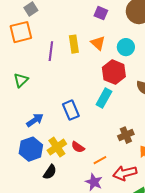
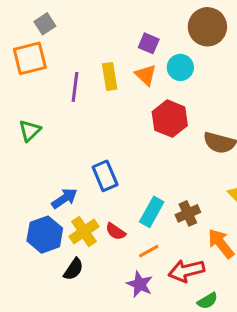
purple square: (101, 13) -> (149, 43), moved
cyan circle: (126, 47) -> (180, 67), moved
cyan rectangle: (104, 98) -> (152, 212), moved
blue arrow: (35, 120) -> (64, 198), moved

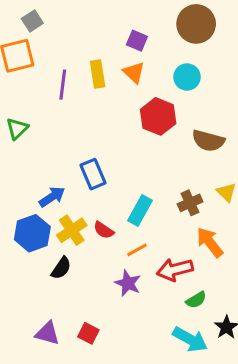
cyan circle: (180, 67) -> (187, 77), moved
brown cross: (188, 213) -> (190, 203), moved

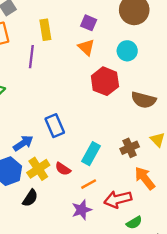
yellow rectangle: (98, 74) -> (45, 30), moved
purple star: (128, 283) -> (82, 210), turned 30

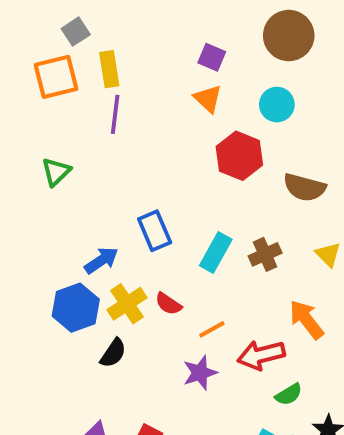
yellow rectangle: (45, 30) -> (109, 69), moved
brown cross: (130, 148) -> (265, 254), moved
cyan rectangle: (91, 154) -> (216, 252), moved

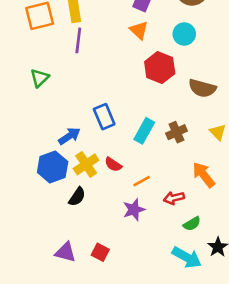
red arrow: (261, 355) -> (174, 198), size x0.7

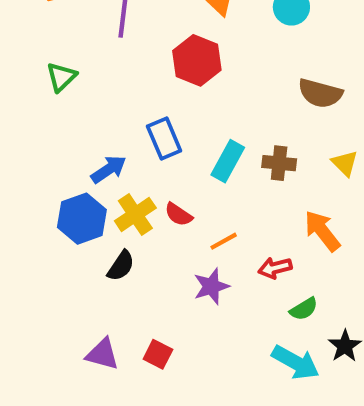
red hexagon: (160, 68) -> (197, 60), moved
brown cross: (176, 132) -> (279, 163), turned 30

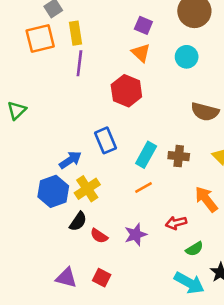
green triangle: (61, 77) -> (17, 110), moved
red semicircle: (178, 214) -> (99, 236), moved
orange line: (224, 241) -> (143, 187), moved

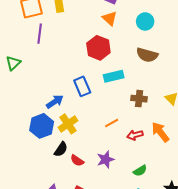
purple line: (79, 63) -> (40, 34), moved
brown semicircle: (205, 112) -> (147, 55), moved
cyan rectangle: (146, 155) -> (114, 76), moved, turned 48
red arrow: (176, 223) -> (135, 135), moved
green semicircle: (194, 249) -> (140, 171), moved

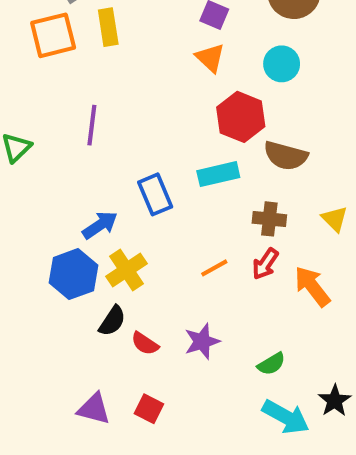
purple line: (40, 34) -> (92, 125), moved
red hexagon: (98, 48) -> (241, 117), moved
brown semicircle: (147, 55) -> (286, 156), moved
red arrow: (135, 135) -> (265, 264), moved, turned -42

